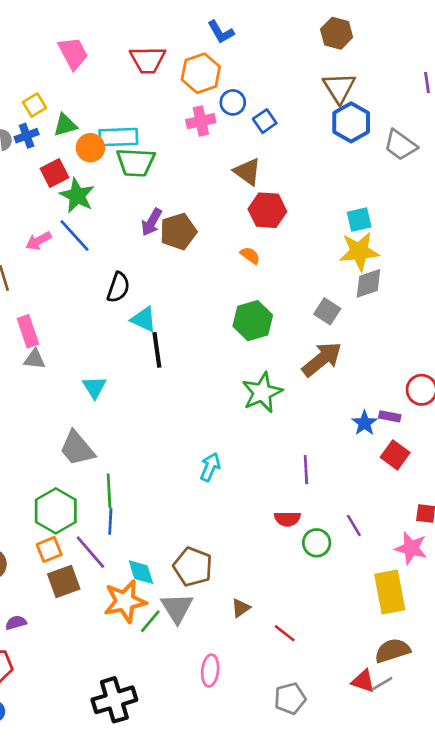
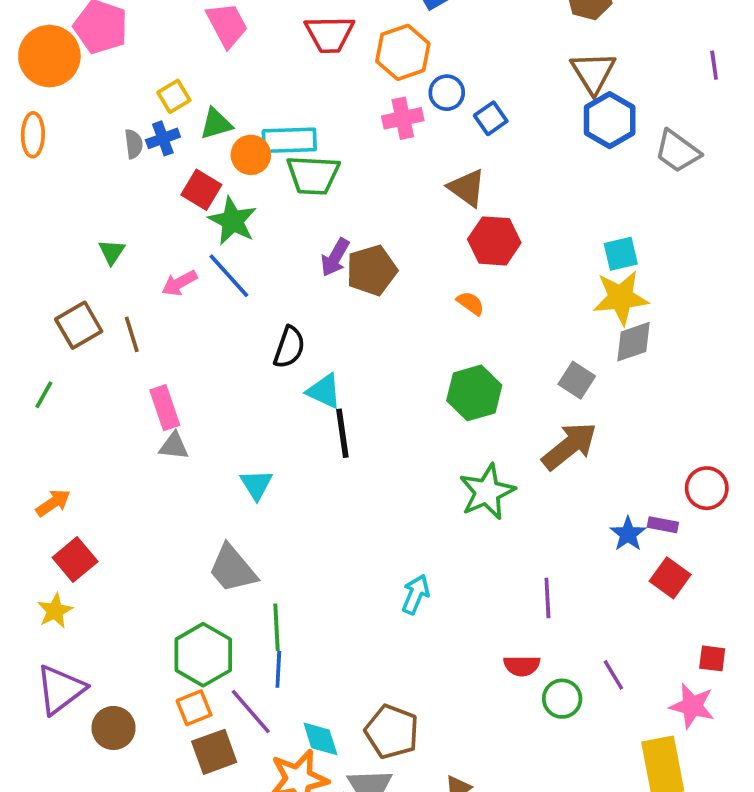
red square: (54, 173) -> (201, 190), turned -32

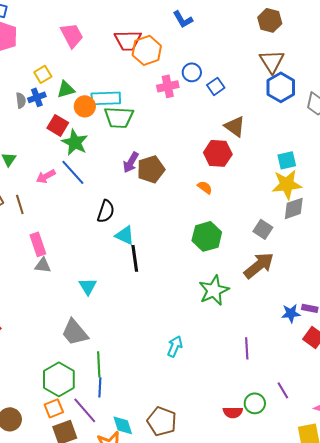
orange hexagon: (403, 52) -> (147, 50), moved
brown triangle: (467, 188) -> (235, 126), moved
blue star: (628, 534) -> (291, 313), turned 30
red semicircle: (522, 666) -> (233, 412), moved

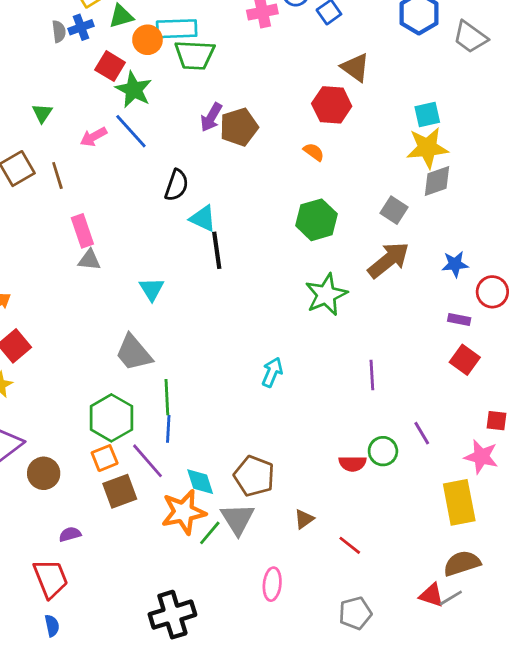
blue star: (291, 313) -> (455, 264), moved

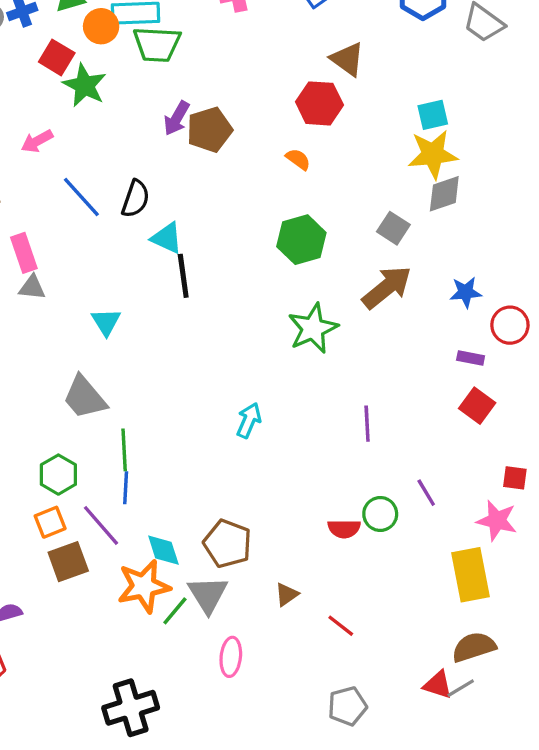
blue line: (131, 131) -> (81, 197), moved
green hexagon: (111, 418) -> (58, 475), size x0.7
pink ellipse: (272, 584) -> (231, 657), moved

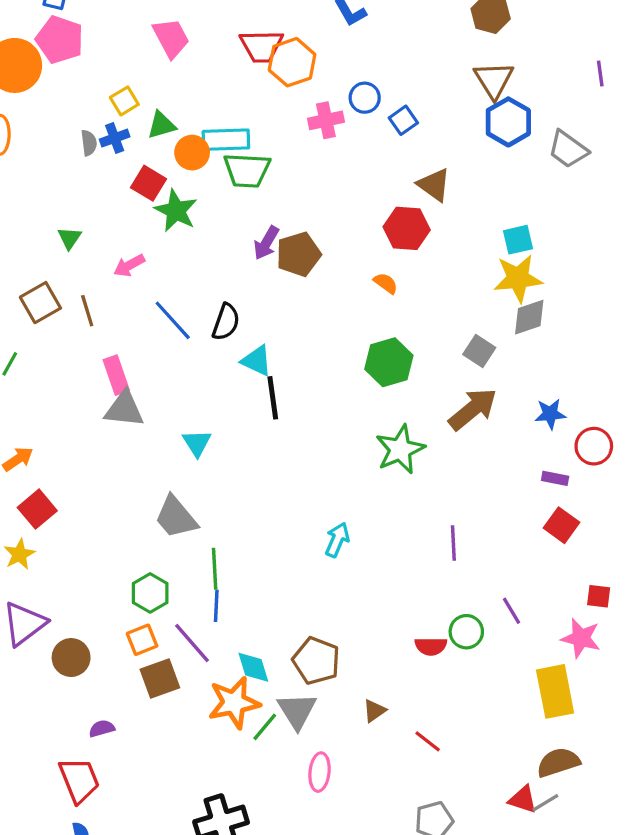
gray triangle: (32, 287) -> (124, 409), size x1.5

